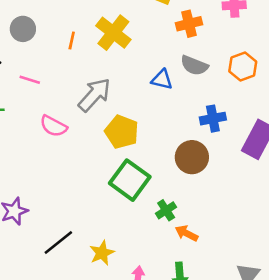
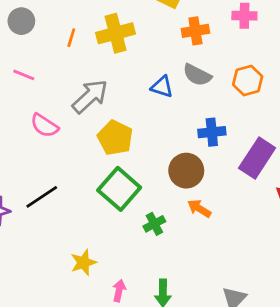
yellow cross: (113, 33) -> (116, 33), turned 32
orange arrow: (186, 233) -> (199, 208), moved
black line: (58, 243) -> (42, 197), moved

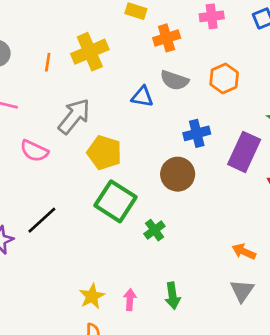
orange arrow: (199, 208) -> (244, 252), moved
yellow star: (83, 262) -> (92, 296), moved

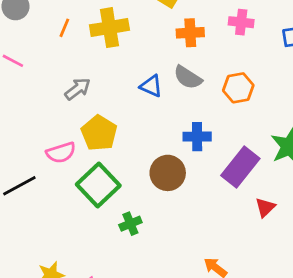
gray arrow: (74, 116) -> (78, 89), size x0.7
pink semicircle: (34, 151) -> (61, 153), moved, turned -56

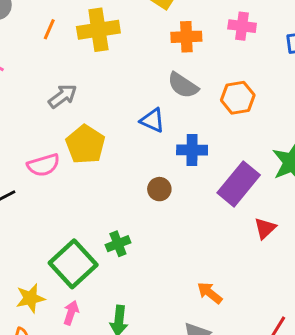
blue triangle: (151, 86) -> (152, 120), moved
brown circle: (168, 173) -> (159, 189), size x0.6
green square: (98, 185) -> (73, 264), moved

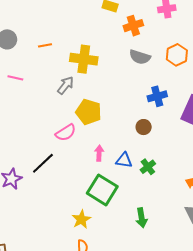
orange line: (49, 29) -> (45, 45), turned 72
yellow cross: (98, 30) -> (84, 59), moved, turned 32
blue triangle: (152, 120) -> (124, 160), moved
green cross: (118, 244) -> (148, 167), moved
pink arrow: (71, 313) -> (99, 153), moved

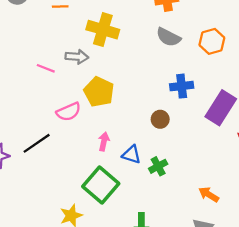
pink line: (15, 78) -> (46, 68), moved
gray arrow: (66, 85) -> (77, 57), turned 48

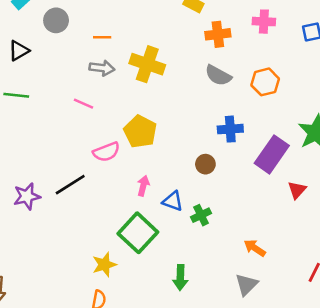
gray arrow: (77, 57) -> (102, 68), moved

